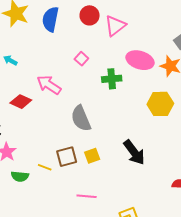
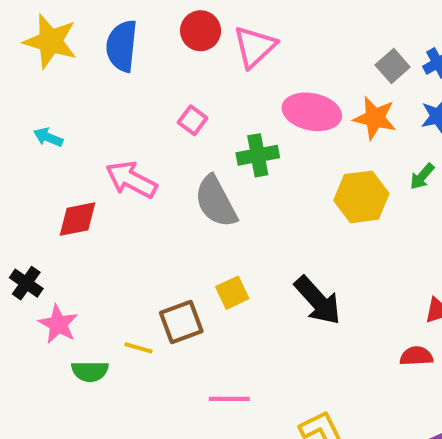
red diamond: (21, 102) -> (78, 219), turned -30
gray semicircle: (81, 118) -> (216, 202), moved
yellow square: (92, 156) -> (232, 293), moved

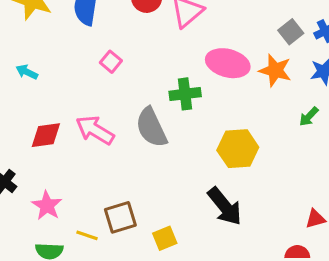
pink square: (193, 120) -> (111, 62), moved
pink arrow: (131, 180) -> (95, 130), moved
yellow hexagon: (361, 197) -> (238, 149), moved
yellow square: (232, 293) -> (165, 238), moved
pink star: (58, 324) -> (47, 206), moved

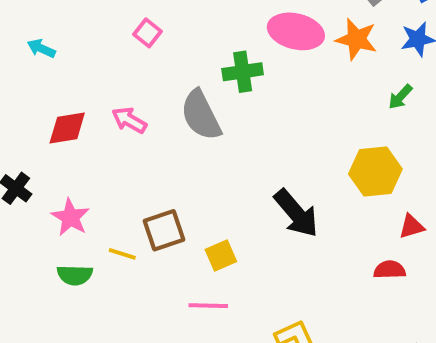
pink arrow: (95, 130) -> (129, 120), size x0.7
yellow hexagon: (238, 149) -> (375, 172), moved

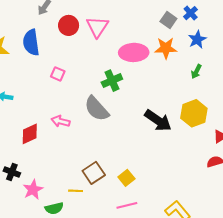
black arrow: (296, 213) -> (158, 120), moved
pink star: (70, 217) -> (33, 190), moved, turned 30

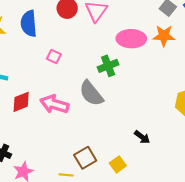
black arrow: (158, 120) -> (142, 137), moved, size x0.6
pink arrow: (61, 121) -> (54, 104), size x1.5
red diamond: (30, 134) -> (21, 102), moved

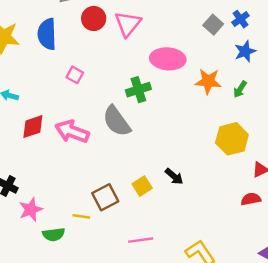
orange star: (164, 36) -> (208, 81), moved
yellow square: (118, 164) -> (142, 186), moved

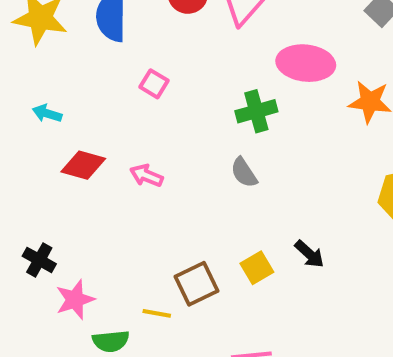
gray semicircle: (117, 121) -> (244, 173), moved, size x0.6
red diamond: (33, 127) -> (83, 165), turned 32
pink arrow: (72, 132) -> (147, 176), size x0.6

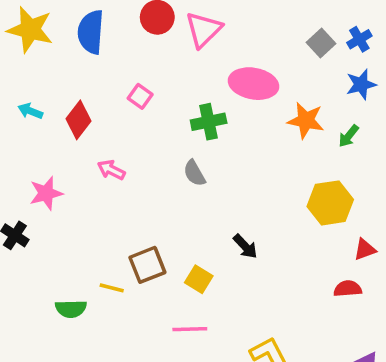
pink square: (154, 84) -> (140, 96), moved
red diamond: (83, 165) -> (79, 120), moved, turned -72
yellow square: (257, 268) -> (199, 279), moved, turned -32
pink star: (75, 300) -> (46, 193), moved

